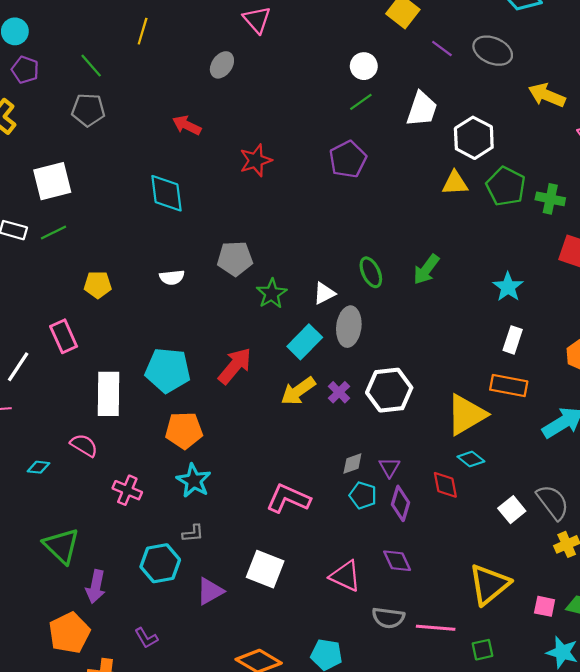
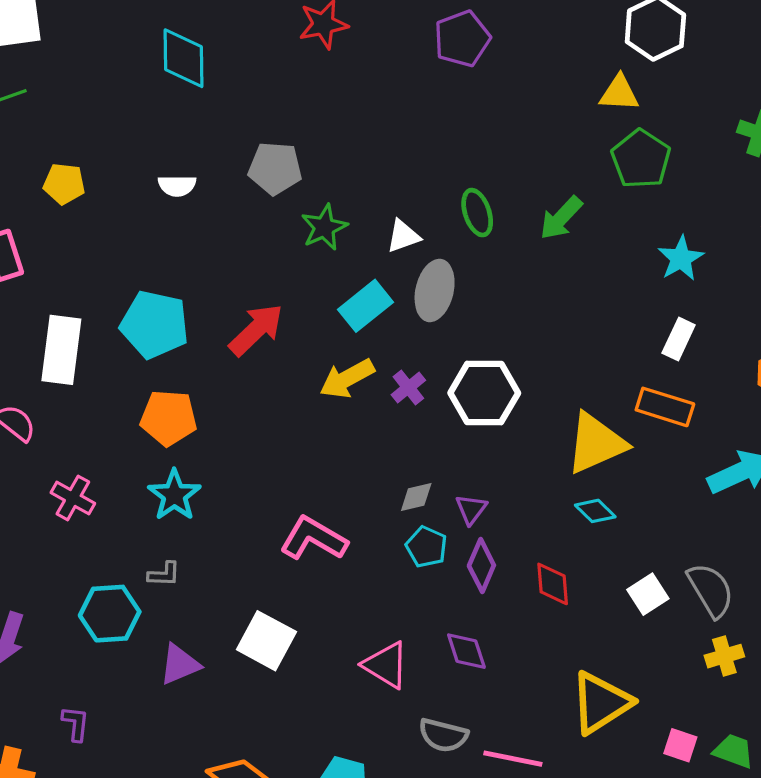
green pentagon: (506, 186) -> (641, 159), moved
red diamond: (445, 485) -> (553, 584), moved
purple L-shape: (146, 638) -> (76, 724), turned -150

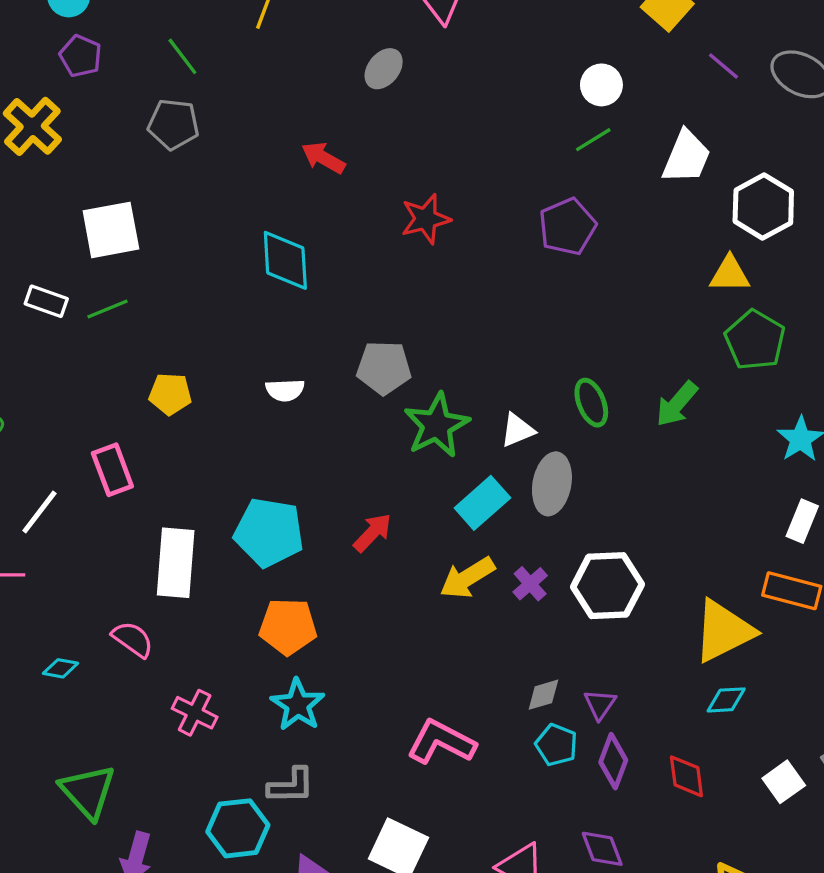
green star: (324, 227) -> (437, 425), size x1.4
red arrow: (256, 330) -> (373, 533), size x0.7
cyan diamond: (595, 511) -> (726, 700), turned -45
gray L-shape: (164, 574) -> (291, 786), size x1.4

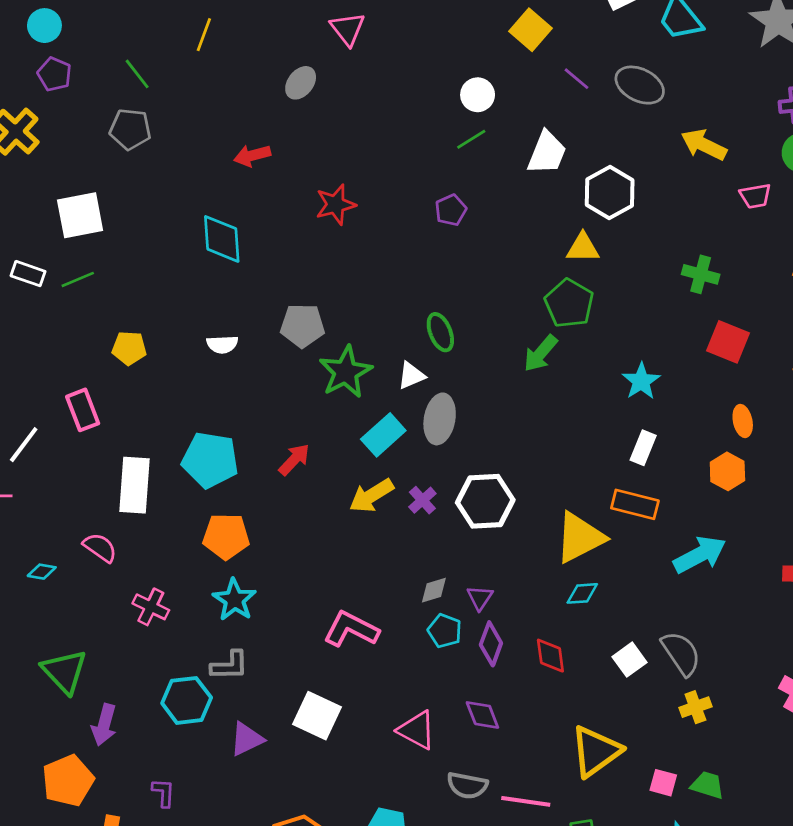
red arrow: (323, 158) -> (252, 156), turned -44
purple pentagon: (567, 227) -> (451, 210), size x0.7
green pentagon: (755, 340) -> (569, 303), moved
green ellipse: (591, 403) -> (440, 332), moved

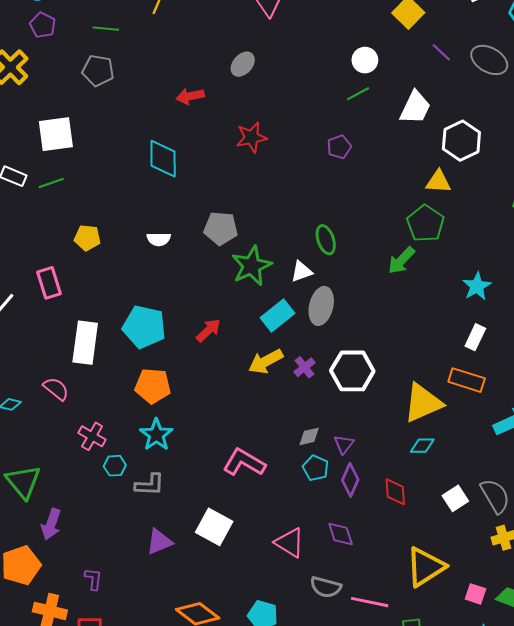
green line: (137, 74) -> (106, 29), turned -50
gray ellipse: (301, 83) -> (243, 64), moved
cyan hexagon: (187, 700) -> (115, 466), moved, size x0.6

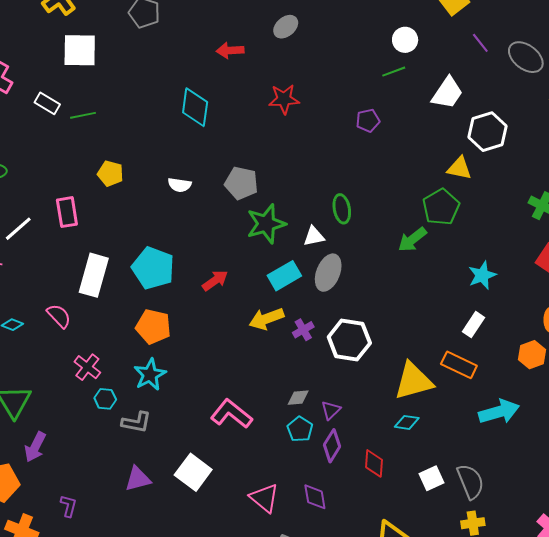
white square: (56, 134) -> (80, 50), moved

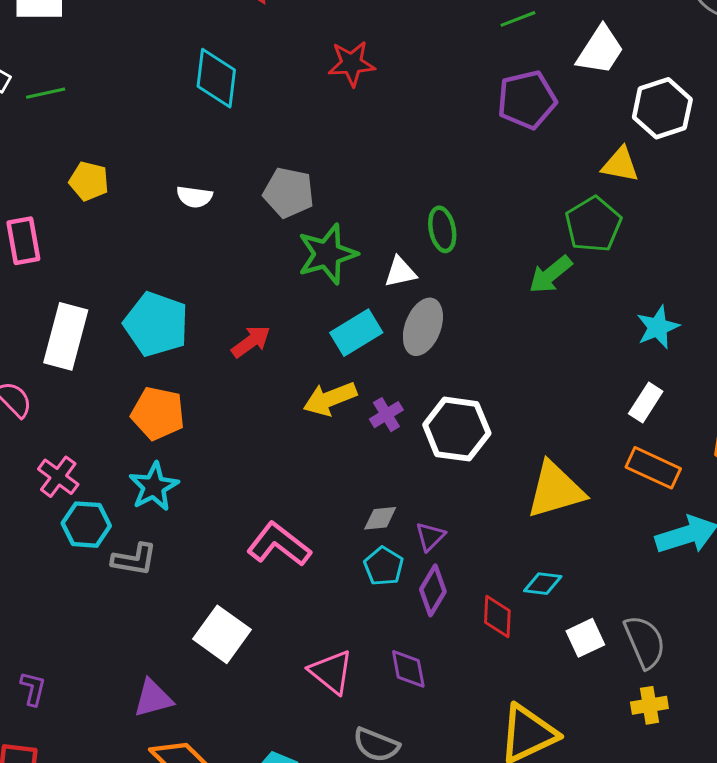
purple pentagon: (368, 121) -> (527, 100), moved, size x1.6
orange rectangle: (459, 365) -> (653, 468), moved
cyan hexagon: (105, 399) -> (86, 525), size x1.4
cyan diamond: (407, 422) -> (543, 584), moved
purple triangle: (138, 479) -> (153, 698), moved

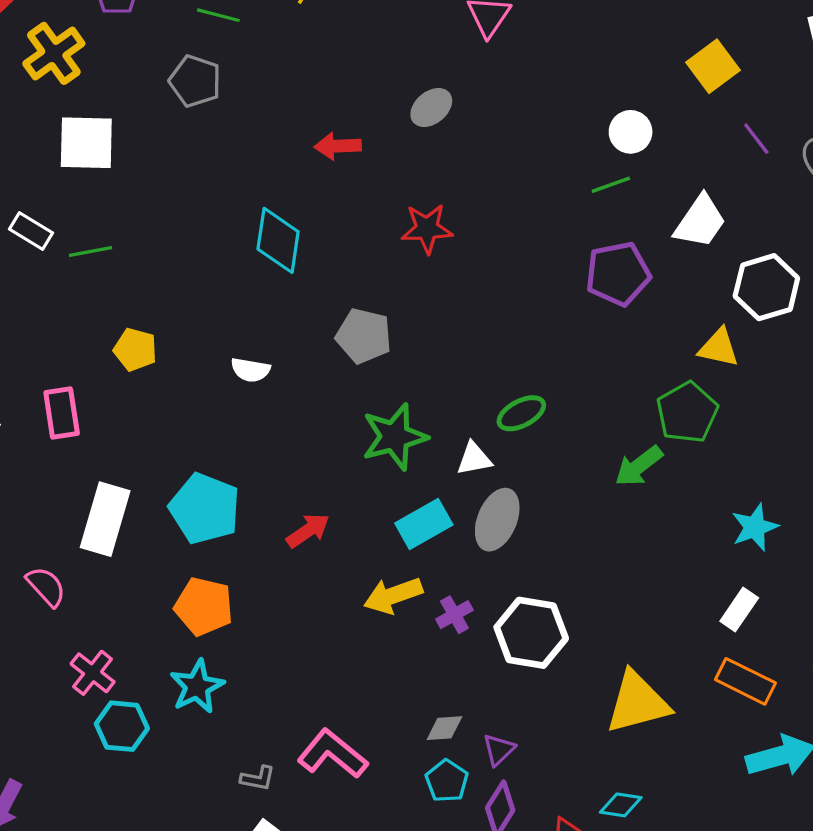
gray pentagon: (289, 193) -> (364, 336), moved
green ellipse: (442, 229) -> (521, 413), turned 72
gray L-shape: (134, 559) -> (258, 778), moved, size x0.7

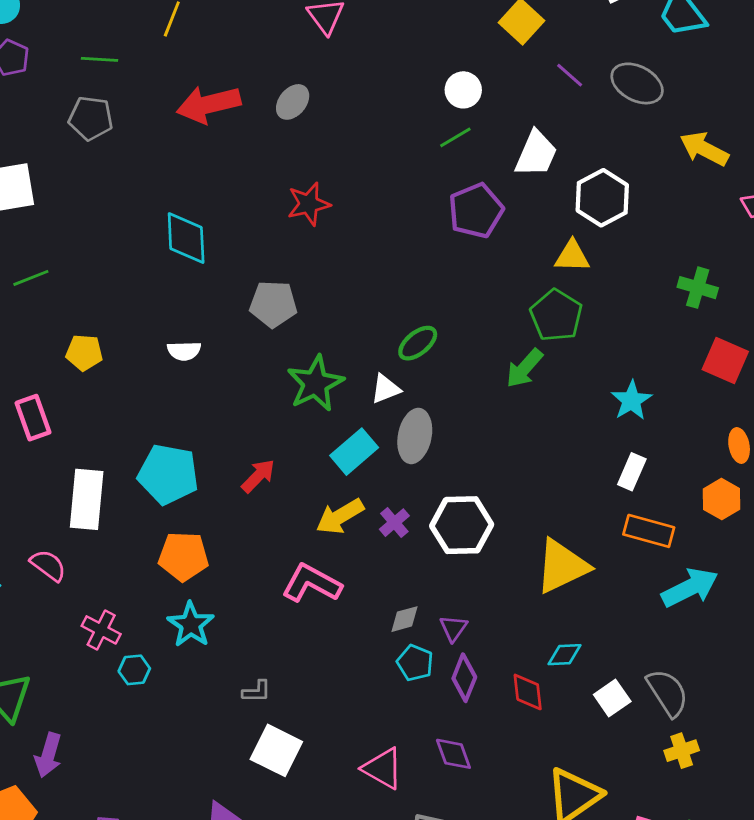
red arrow: (338, 146) -> (209, 104), moved, size x1.6
cyan hexagon: (122, 726) -> (134, 670), size x0.7
pink L-shape: (332, 754) -> (312, 583), moved

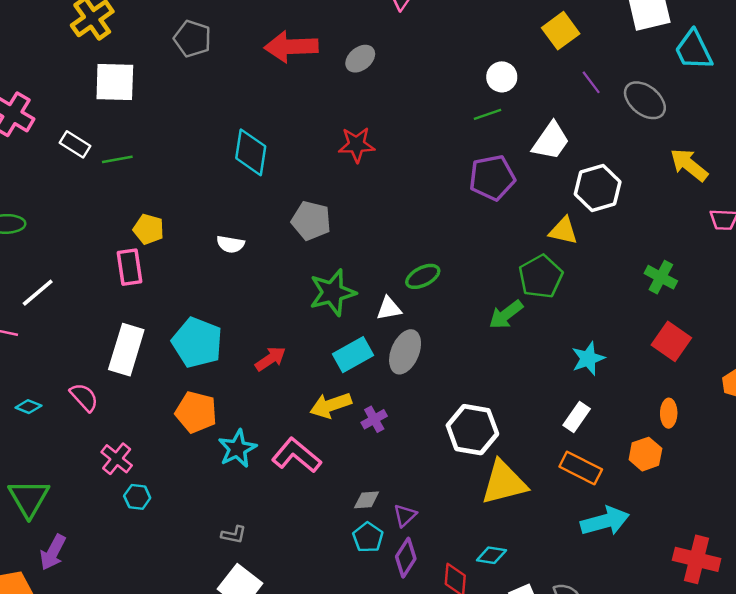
pink rectangle: (33, 418) -> (129, 267), moved
white hexagon: (462, 525) -> (472, 430), moved
cyan star: (191, 624) -> (237, 449), moved

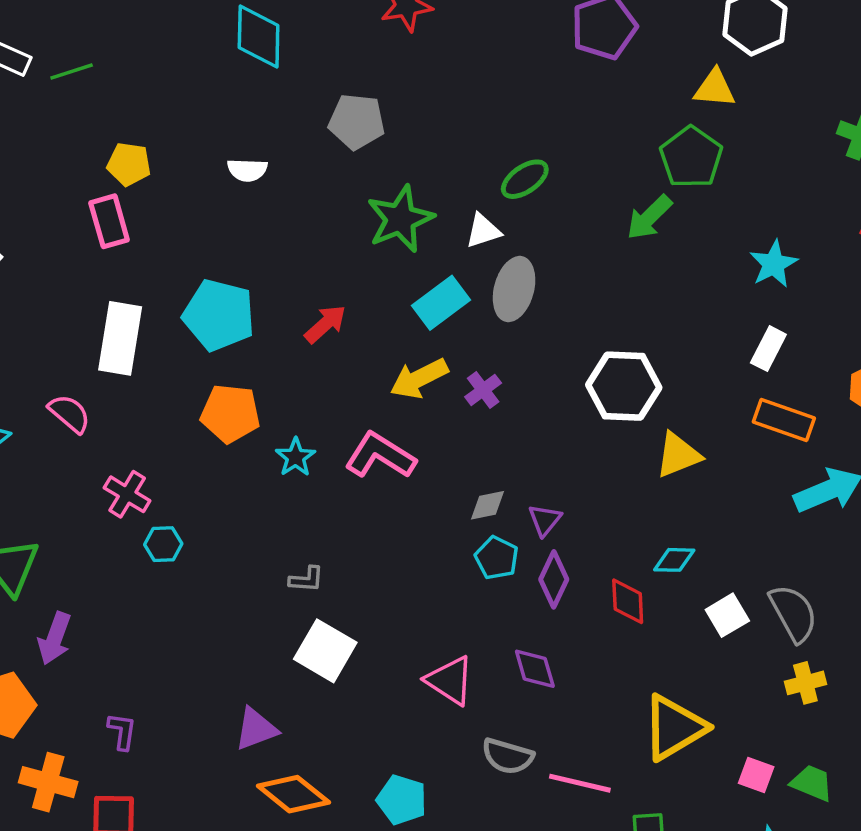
cyan star: (237, 449) -> (295, 457), size x0.7
yellow triangle: (504, 483) -> (678, 455), size x0.7

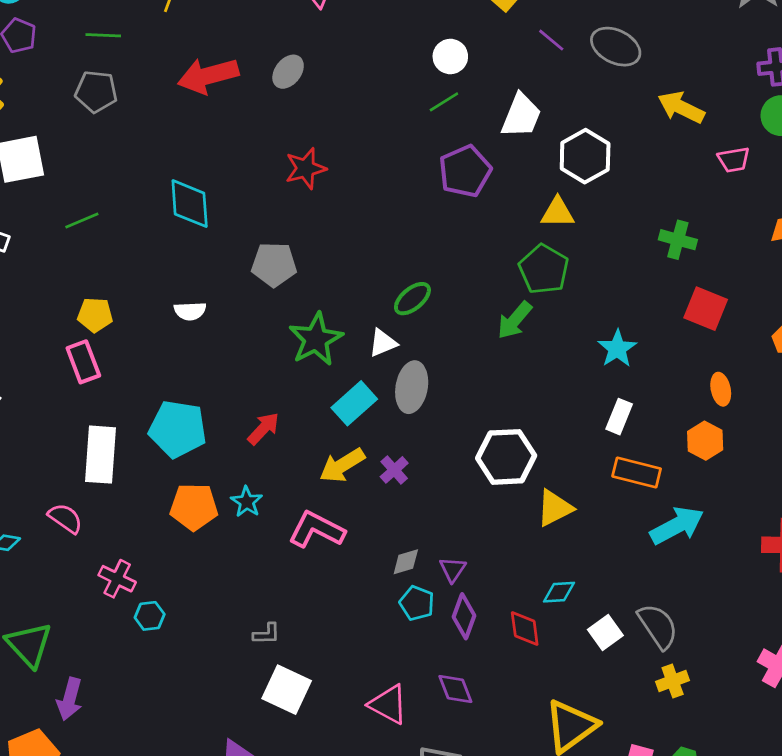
green line: (72, 71) -> (82, 220), moved
cyan star: (295, 457) -> (247, 502), moved

